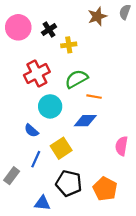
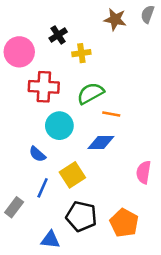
brown star: (97, 16) -> (115, 19), turned 30
pink circle: (18, 27) -> (19, 52), moved
red cross: (37, 73) -> (44, 87), turned 30

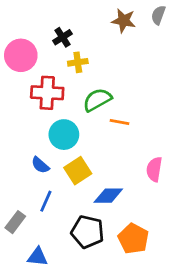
yellow cross: (81, 53) -> (78, 62), moved
blue diamond: (101, 143) -> (108, 196), moved
pink semicircle: (144, 172) -> (154, 169), moved
yellow square: (72, 175) -> (78, 171), moved
blue triangle: (50, 240) -> (37, 257), moved

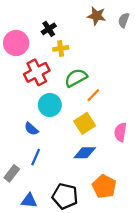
gray semicircle: (158, 15) -> (124, 20), moved
red cross: (47, 93) -> (37, 72), turned -30
orange line: (119, 122) -> (93, 95), turned -56
yellow square: (78, 171) -> (85, 123), moved
black pentagon: (87, 232) -> (65, 196), moved

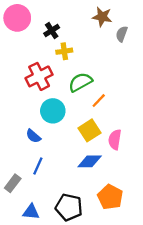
gray semicircle: (124, 20) -> (122, 34), moved
pink circle: (16, 43) -> (17, 18), moved
pink semicircle: (120, 132) -> (115, 140), moved

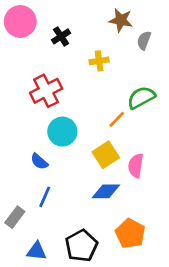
yellow cross: (64, 51) -> (99, 61), moved
green semicircle: (80, 82) -> (141, 98), moved
black pentagon: (69, 207) -> (81, 246), turned 30

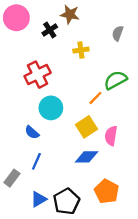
brown star: (121, 20) -> (70, 14), moved
blue triangle: (37, 251) -> (39, 199), moved, turned -36

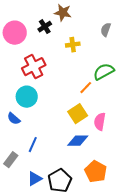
pink circle: (16, 18) -> (15, 33), moved
cyan circle: (51, 108) -> (27, 97), moved
blue semicircle: (32, 132) -> (14, 119), moved

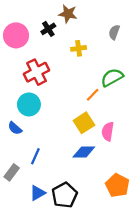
orange pentagon: (96, 172) -> (117, 185), moved

